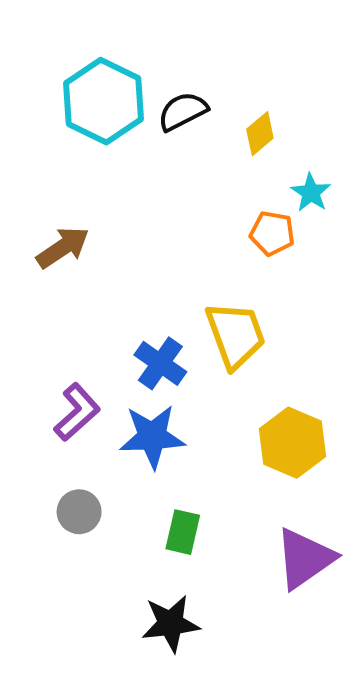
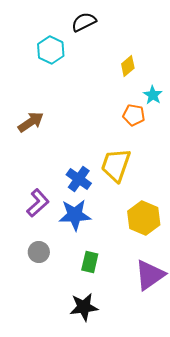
cyan hexagon: (103, 101) -> (51, 50), size x0.7
black semicircle: (183, 111) -> (84, 22), moved
yellow trapezoid: (236, 335) -> (116, 165), turned -141

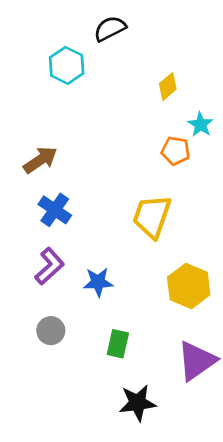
blue cross: (79, 179) -> (55, 210), moved
blue star: (75, 215) -> (98, 282), size x0.7
black star: (84, 307) -> (137, 403), moved

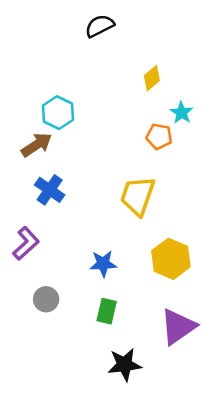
cyan hexagon: (67, 65) -> (58, 113), moved
purple L-shape: (50, 266) -> (26, 243), moved
blue star: (98, 282) -> (103, 264), moved

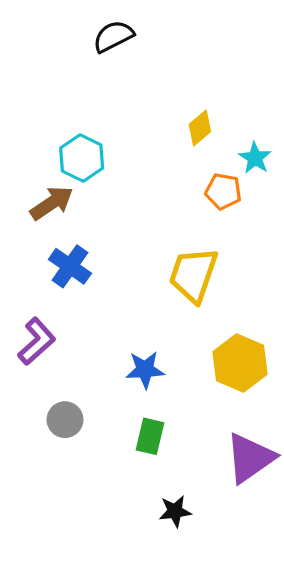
black semicircle: (100, 26) -> (113, 36), moved
yellow diamond: (152, 78) -> (200, 128), moved
black star: (125, 365) -> (175, 511), size x0.7

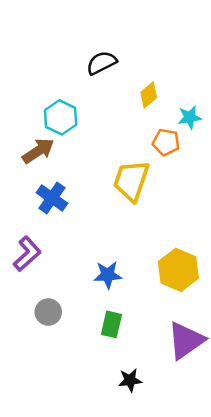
black semicircle: (113, 36) -> (102, 63), moved
cyan star: (255, 158) -> (190, 117), turned 30
yellow trapezoid: (193, 275) -> (131, 181), moved

